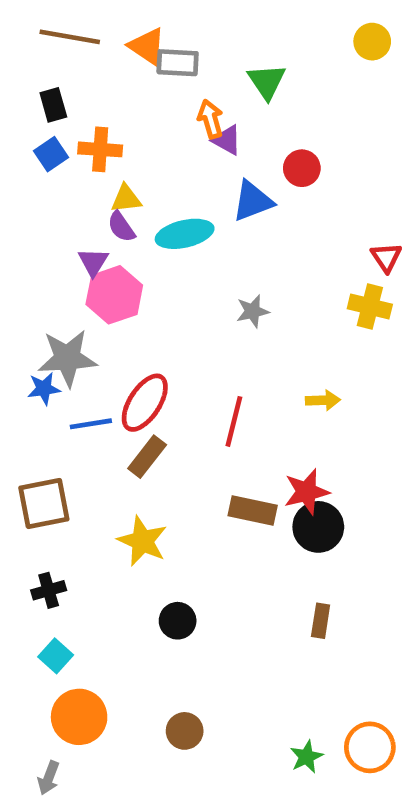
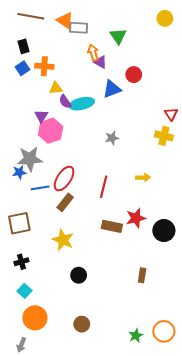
purple semicircle: (121, 227) -> (65, 102), moved
black circle: (318, 527) -> (164, 231), moved

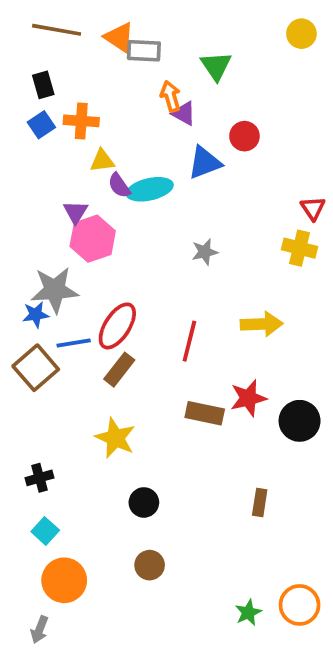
yellow arrow: (143, 177) -> (262, 324), size x1.5
brown square: (19, 223) -> (36, 368), moved, turned -30
brown circle: (82, 324) -> (150, 565), moved

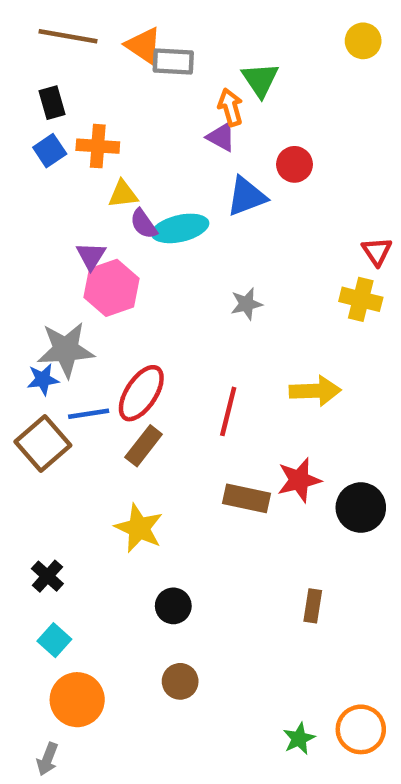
orange arrow: (170, 96) -> (230, 107), moved
black cross: (39, 478) -> (47, 576), turned -32

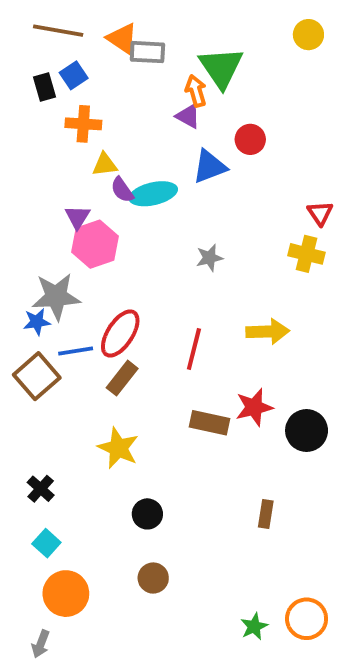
green triangle: (260, 80) -> (221, 68), size x1.4
blue square: (50, 151) -> (74, 75), moved

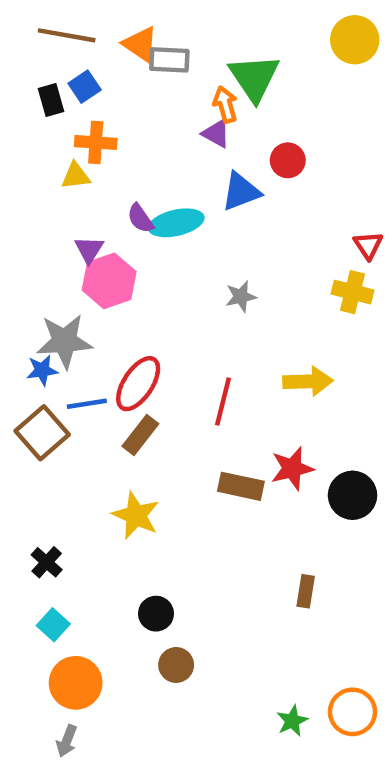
yellow circle: (308, 35) -> (355, 40), size x1.4
yellow triangle: (105, 165) -> (76, 176), moved
black circle: (147, 514) -> (156, 614), moved
gray arrow: (41, 644) -> (67, 741), moved

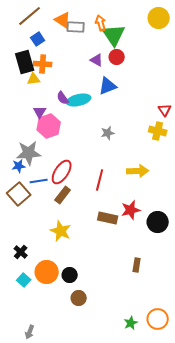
brown line: (67, 35) -> (30, 16), turned -50
black rectangle: (51, 100) -> (25, 62), moved, size x1.6
orange arrow: (225, 104) -> (101, 23), moved
red circle: (288, 160) -> (117, 57), moved
orange circle: (76, 683) -> (47, 272), moved

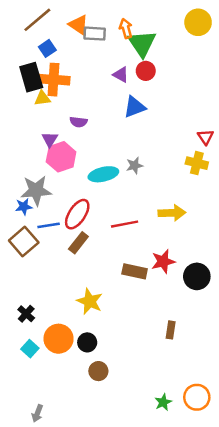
orange cross: (43, 64) -> (54, 80), size x1.4
purple semicircle: (63, 98) -> (78, 122), turned -48
cyan ellipse: (79, 100) -> (103, 174), moved
red line: (100, 180) -> (125, 224), turned 65
yellow star: (61, 231) -> (90, 301), moved

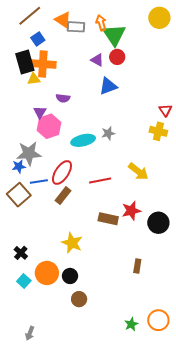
yellow arrow: (172, 213) -> (138, 171), turned 40

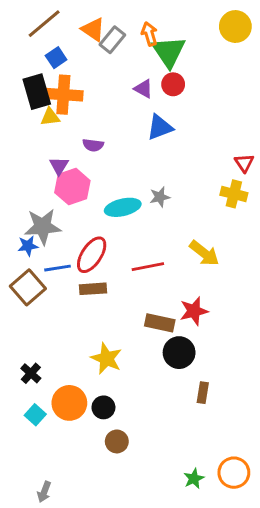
gray rectangle: (76, 27) -> (112, 40), turned -54
brown rectangle: (63, 196) -> (93, 289), turned 48
black circle: (158, 223) -> (179, 353), moved

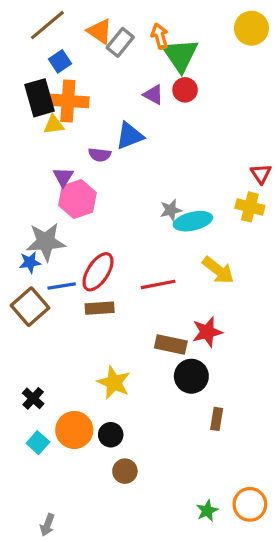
blue triangle: (160, 127) -> (130, 136), moved
cyan ellipse: (123, 207) -> (193, 221), moved

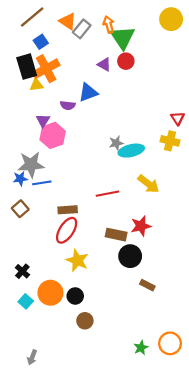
orange cross: (68, 101) -> (46, 69), turned -32
red ellipse: (98, 272) -> (67, 230), moved
blue line: (62, 286) -> (42, 183), moved
brown square: (30, 307) -> (20, 209), size x0.7
brown rectangle: (217, 419) -> (147, 285), turned -72

